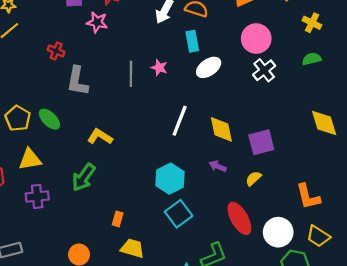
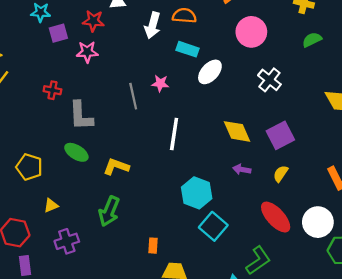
cyan rectangle: (192, 41) -> (187, 49), turned -48
white cross: (264, 70) -> (269, 80), moved
green ellipse: (49, 119) -> (76, 152), moved
white line: (180, 121) -> (174, 134), moved
yellow triangle: (30, 159) -> (51, 206), size x0.6

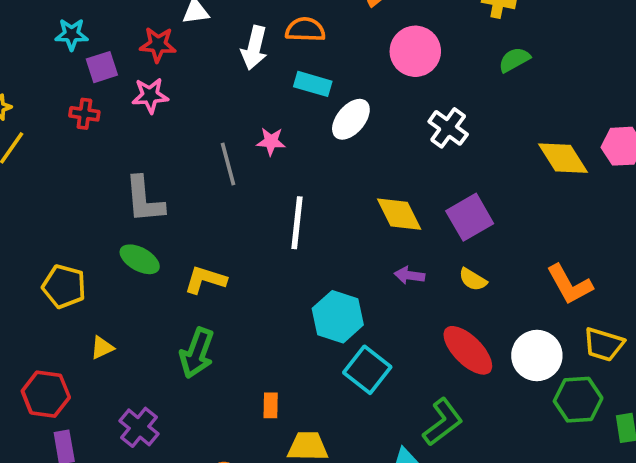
red cross: (52, 90) -> (84, 114), moved
yellow semicircle: (281, 174) -> (473, 280), turned -90
purple cross: (67, 241) -> (139, 427), moved, turned -30

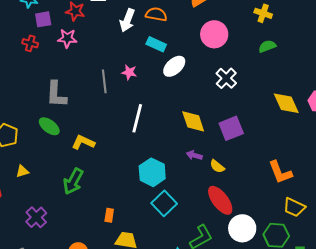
yellow semicircle: (473, 280) -> (217, 166), moved
white circle: (537, 356) -> (242, 228), moved

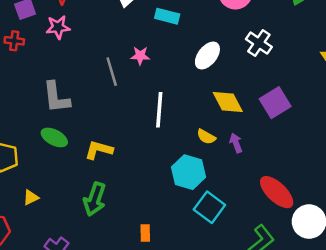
white ellipse: (174, 66) -> (207, 55), moved
purple arrow: (194, 155) -> (236, 143), turned 63
yellow semicircle: (217, 166) -> (206, 137), moved

